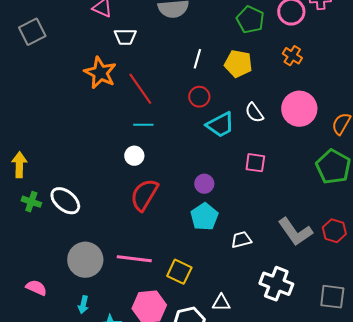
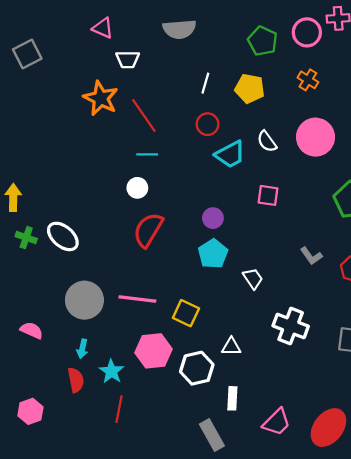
gray L-shape: (295, 232) -> (311, 256), moved, size x0.6
white trapezoid: (241, 240) -> (253, 279), turned 70

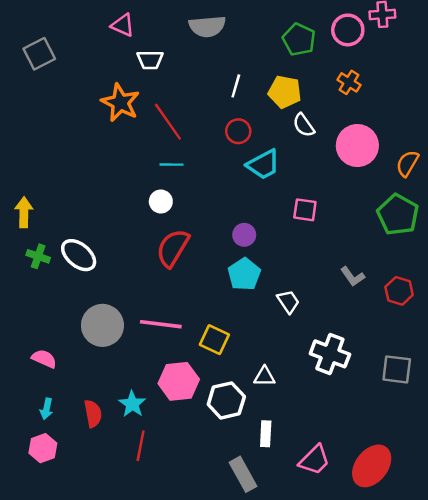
white semicircle: (267, 141) -> (304, 125), moved
cyan arrow: (82, 349) -> (46, 409), moved

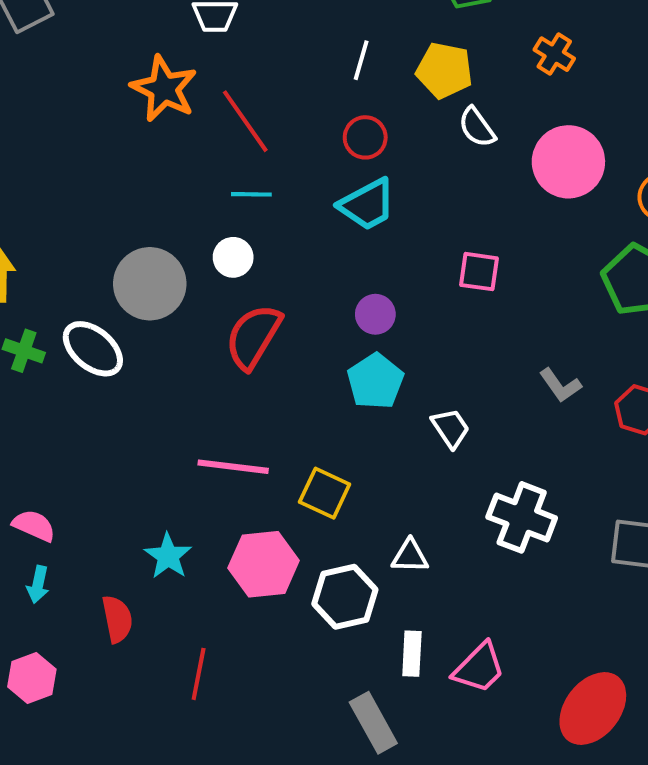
cyan trapezoid: (263, 165) -> (367, 204), moved
gray circle: (102, 325) -> (150, 284), moved
cyan star: (132, 404) -> (168, 556), moved
cyan arrow: (46, 409) -> (38, 585), moved
pink trapezoid: (314, 460) -> (479, 668), moved

